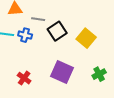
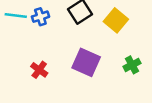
blue cross: (25, 35) -> (40, 17), turned -32

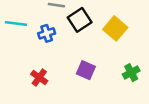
blue cross: (40, 17) -> (47, 33), moved
purple square: (86, 62) -> (86, 70), size x0.7

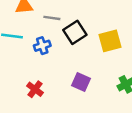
yellow square: (115, 28) -> (110, 41), turned 35

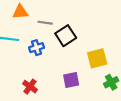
yellow square: (110, 41) -> (97, 58), moved
purple square: (81, 82) -> (71, 80), turned -35

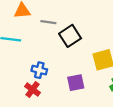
blue cross: (36, 48) -> (39, 70), moved, turned 32

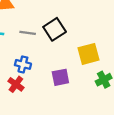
gray line: (48, 22) -> (28, 33), moved

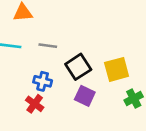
black square: (55, 29) -> (78, 67), moved
purple square: (60, 77) -> (85, 96), turned 36

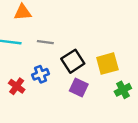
blue cross: (43, 81) -> (41, 74), turned -35
red cross: (35, 104) -> (17, 86), moved

